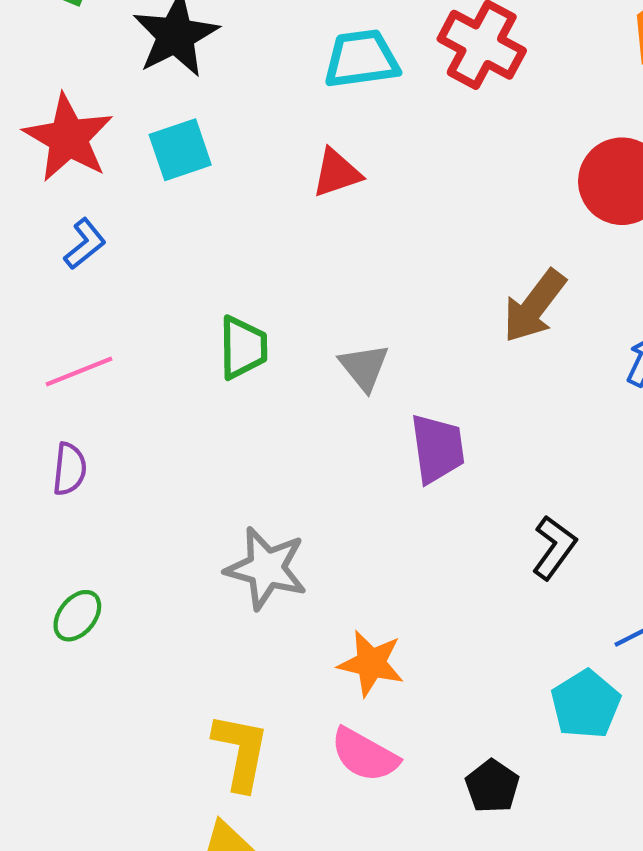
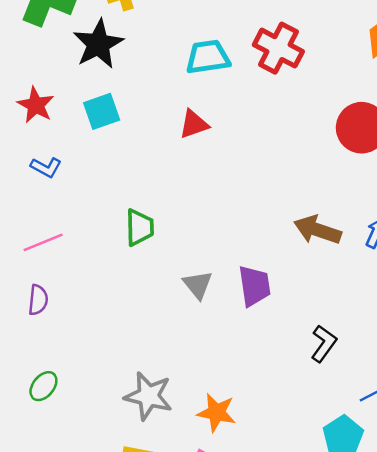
red star: (68, 138) -> (36, 105), size x0.7
blue L-shape: (85, 244) -> (46, 167), turned 68
brown arrow: (534, 306) -> (318, 230), moved, turned 72
gray triangle: (364, 367) -> (198, 285), moved
gray star: (266, 568) -> (148, 396), moved

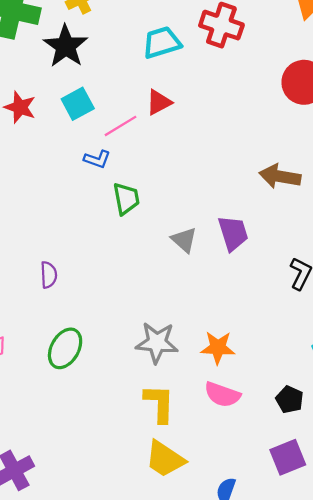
blue L-shape: (46, 167) -> (97, 159), moved
pink line: (43, 242) -> (120, 126), moved
green ellipse: (43, 386) -> (65, 348), size x1.5

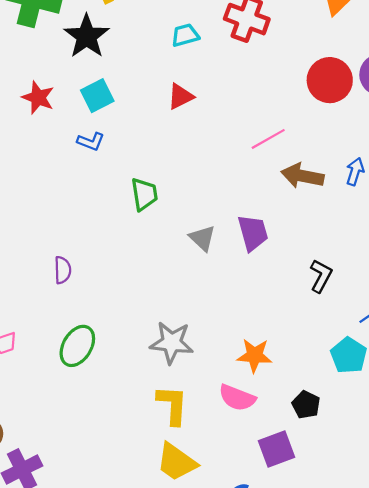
cyan trapezoid: (162, 42) -> (185, 35), size x0.7
pink line: (120, 126) -> (268, 139), moved
blue L-shape: (97, 159) -> (91, 141), moved
orange star: (218, 348) -> (255, 355), moved
purple square: (288, 457) -> (276, 449), moved

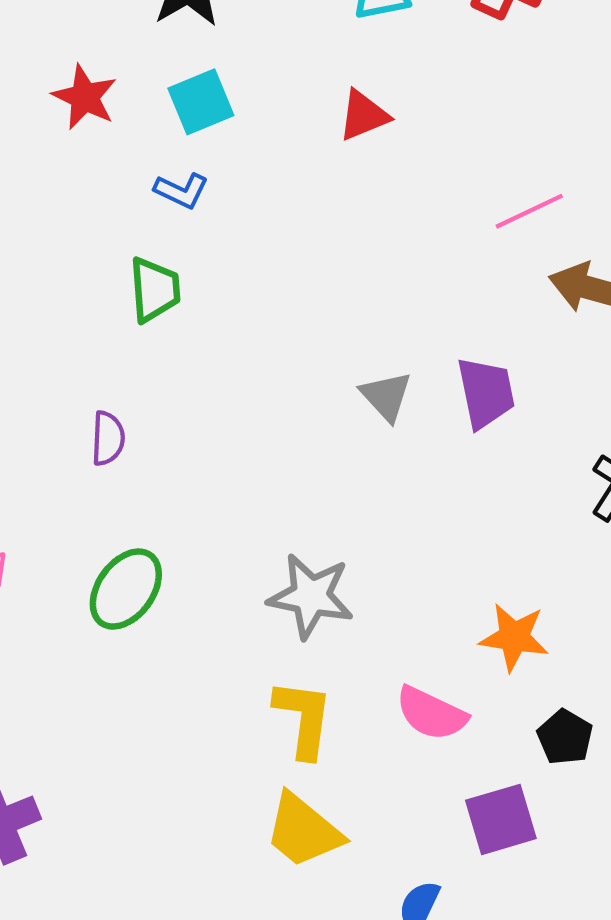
green trapezoid: (144, 194) -> (155, 290), moved
orange star: (255, 355) -> (514, 637), moved

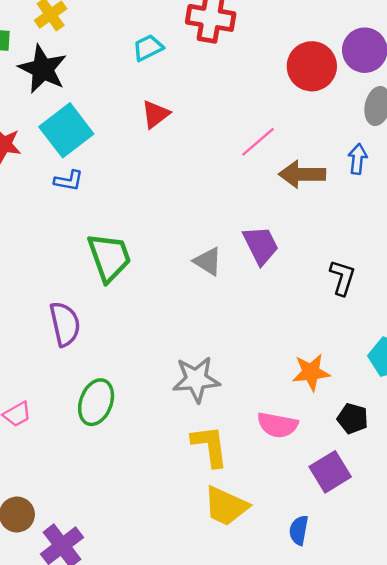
cyan square: (201, 102) -> (66, 130), size x1.4
green trapezoid: (155, 290) -> (109, 257), moved, size x1.4
purple semicircle: (108, 438) -> (65, 324), size x1.5

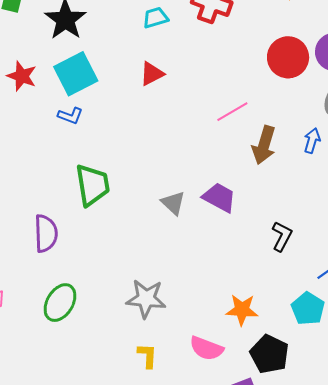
brown arrow: (302, 174) -> (264, 145), turned -84
purple trapezoid: (261, 245) -> (219, 197), turned -45
black pentagon: (353, 418) -> (269, 354), size x1.5
yellow L-shape: (210, 446) -> (147, 356), size x0.7

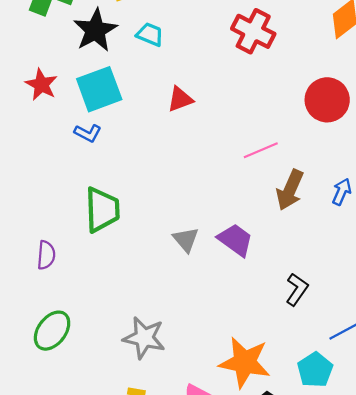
cyan trapezoid: (155, 18) -> (150, 34), moved, turned 32
purple semicircle: (46, 233) -> (46, 255), size x0.7
orange star: (242, 310) -> (245, 362), size x1.5

